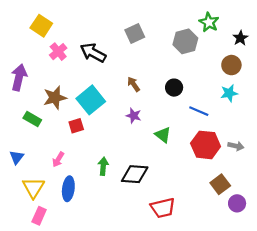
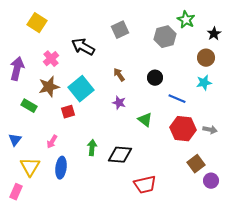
pink cross: (58, 52) -> (51, 59), moved
pink rectangle: (39, 216) -> (16, 192), moved

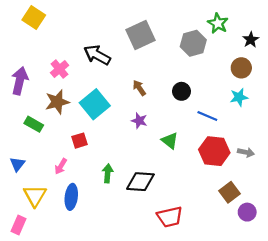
yellow square: (37, 23) -> (34, 17), moved
gray square: (120, 30) -> (140, 35), size x1.4
red square: (68, 112) -> (79, 141), moved

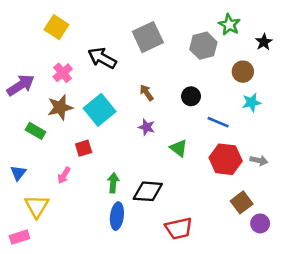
yellow square: (34, 17) -> (56, 27), moved
brown circle: (241, 68) -> (243, 72), moved
purple arrow: (20, 81) -> (21, 85), turned 44
blue ellipse: (71, 197) -> (117, 216), moved
pink rectangle: (18, 225) -> (19, 237), turned 48

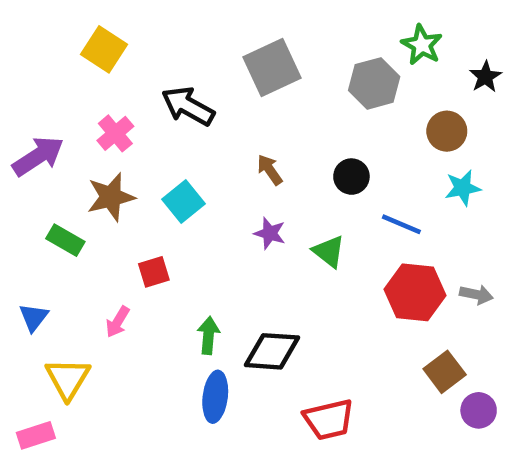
cyan square: (100, 110) -> (183, 202), size x0.7
green triangle: (179, 148) -> (329, 251), moved

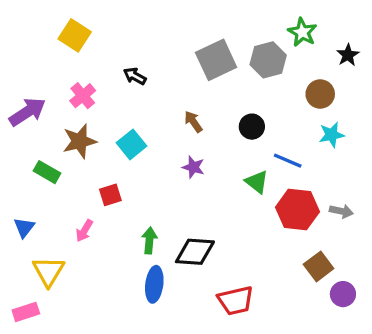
gray square: (272, 68) -> (216, 60), moved
black arrow: (188, 106) -> (135, 76), size x0.6
green triangle: (329, 251) -> (257, 182), moved

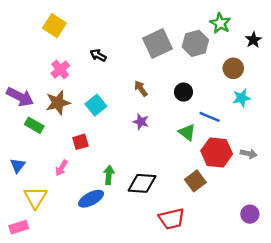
purple arrow: (27, 112) -> (20, 97), moved, turned 60
brown square: (319, 266) -> (195, 181), moved
blue ellipse: (154, 284) -> (91, 199), moved, turned 55

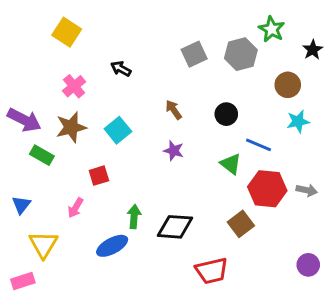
gray square: (157, 43) -> (194, 54), size x0.7

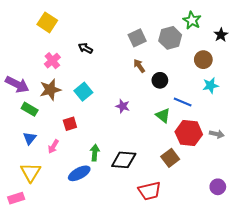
brown arrow: (174, 110) -> (139, 66), moved
blue triangle: (21, 205) -> (30, 138), moved

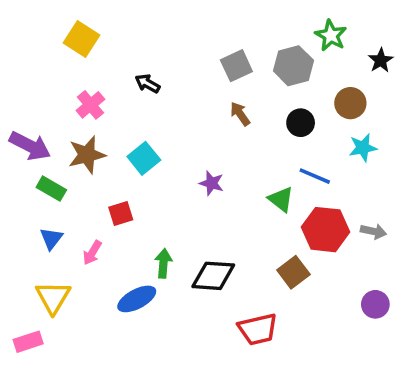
black circle: (160, 80) -> (301, 123), moved
purple circle: (218, 187) -> (375, 304), moved

